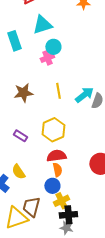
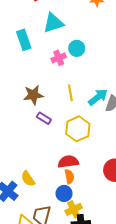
cyan circle: (53, 47) -> (77, 48), moved
yellow hexagon: (53, 130) -> (78, 129), moved
purple rectangle: (20, 136) -> (44, 118), moved

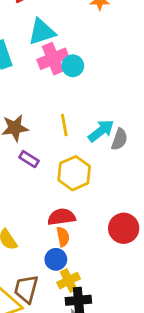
pink cross: (59, 58) -> (53, 59), moved, size x1.5

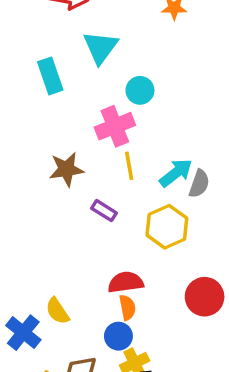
cyan triangle: (42, 32) -> (100, 47), turned -36
pink cross: (53, 59) -> (115, 126), moved
purple rectangle: (29, 159) -> (104, 211), moved
yellow hexagon: (74, 173) -> (167, 227), moved

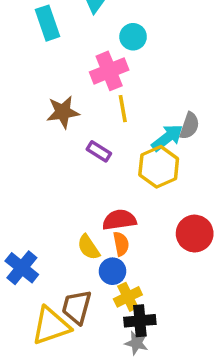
cyan arrow: (176, 173) -> (167, 138), moved
yellow semicircle: (57, 311) -> (89, 247), moved

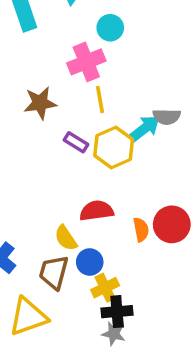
gray semicircle: (190, 126) -> (167, 117), turned 72
yellow hexagon: (159, 167) -> (114, 147), moved
orange semicircle: (121, 244) -> (141, 230), moved
brown trapezoid: (77, 307) -> (54, 272), moved

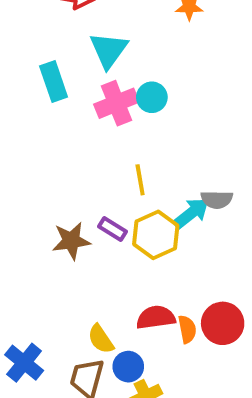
pink cross: (86, 62) -> (116, 103), moved
brown star: (40, 103) -> (71, 241), moved
red semicircle: (97, 211) -> (156, 317), moved

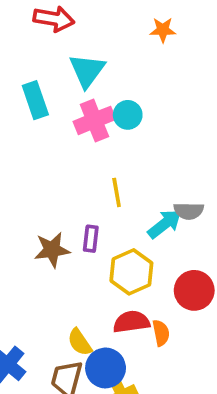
purple rectangle: (113, 229) -> (91, 239), turned 65
yellow hexagon: (156, 235) -> (131, 272), moved
red circle: (223, 323) -> (194, 290), moved
blue circle: (128, 367) -> (106, 368), size x1.4

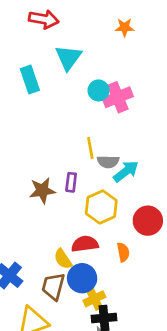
pink cross: (94, 120) -> (118, 97), moved
gray semicircle: (189, 211) -> (108, 162), moved
red semicircle: (131, 322) -> (85, 244), moved

